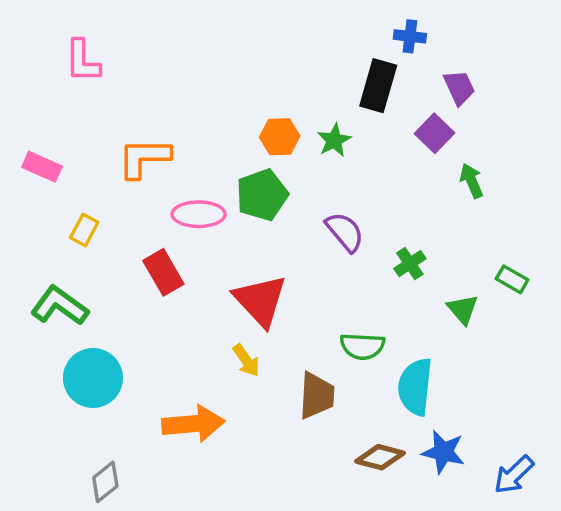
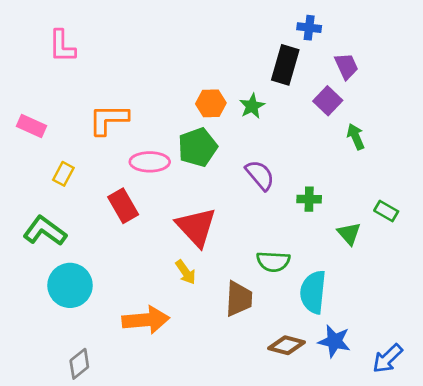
green cross: (410, 264) -> (309, 199), turned 35

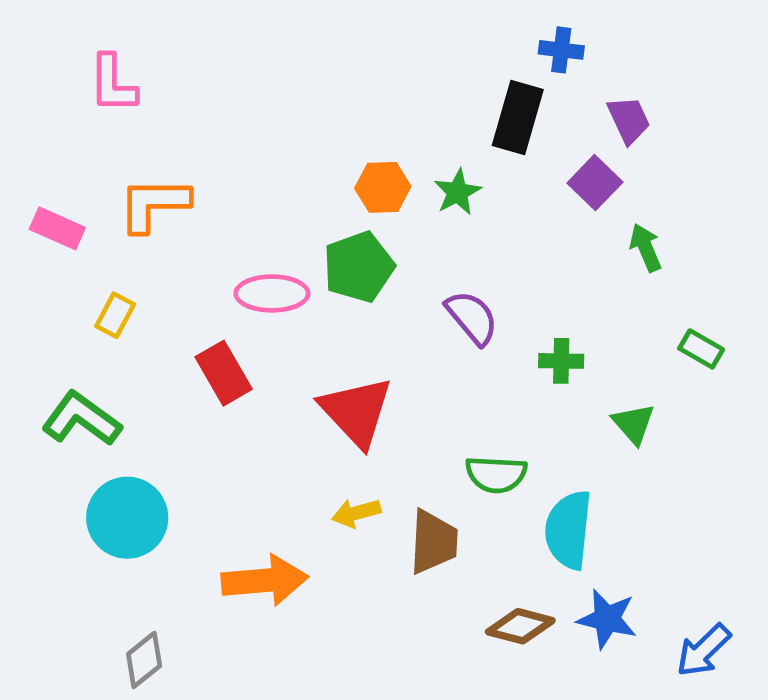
orange L-shape: (109, 119) -> (154, 204), moved
green rectangle: (386, 211) -> (701, 349), moved
yellow arrow: (186, 272) -> (356, 513), moved, turned 110

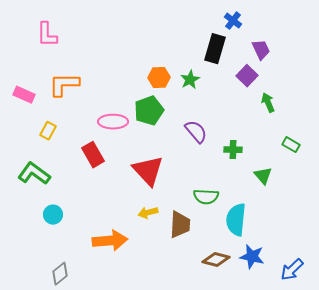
blue cross: (561, 50) -> (233, 21), turned 30
cyan circle: (127, 518) -> (53, 215), size x0.6

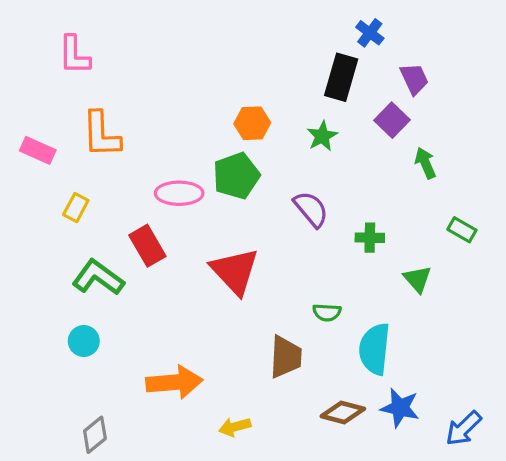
green star: (190, 80) -> (322, 136), moved
orange L-shape: (64, 85) -> (101, 134), turned -92
green L-shape: (34, 174) -> (98, 277), moved
green semicircle: (206, 197) -> (327, 312), size x0.7
yellow arrow: (148, 213) -> (235, 427), moved

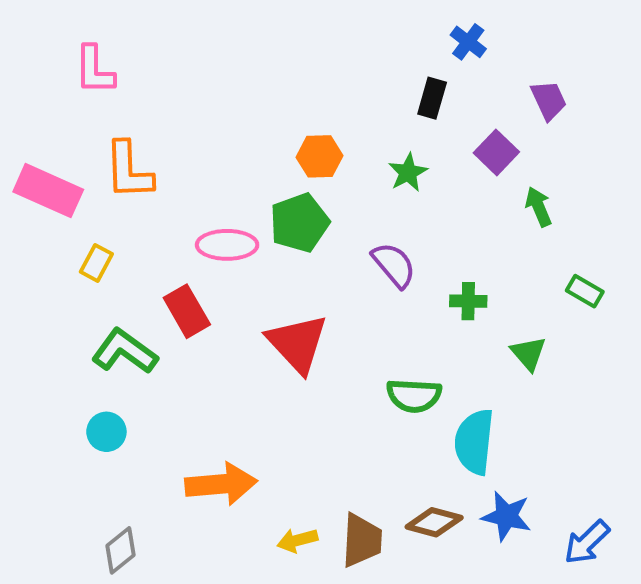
black rectangle: (341, 77) -> (432, 98), size x0.7
purple trapezoid: (414, 79) -> (549, 100), moved
pink rectangle: (38, 150) -> (48, 191), size x1.5
green semicircle: (327, 312) -> (414, 396), size x1.5
brown trapezoid: (286, 357) -> (362, 540), moved

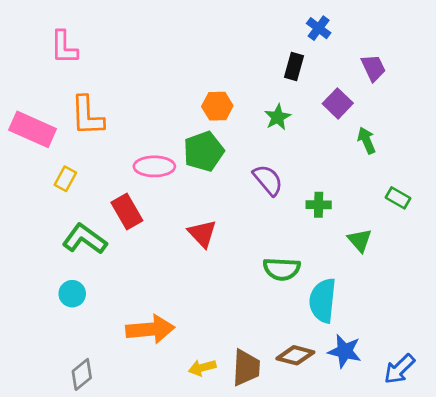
red triangle: (297, 343) -> (202, 233), size x0.7

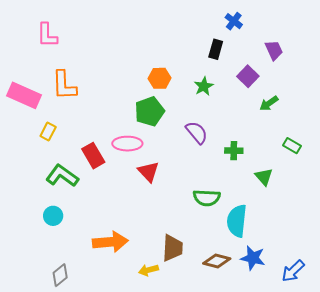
green arrow: (367, 140) -> (269, 103), turned -102
pink ellipse: (154, 166) -> (127, 144), moved
brown trapezoid: (246, 368) -> (173, 248), moved

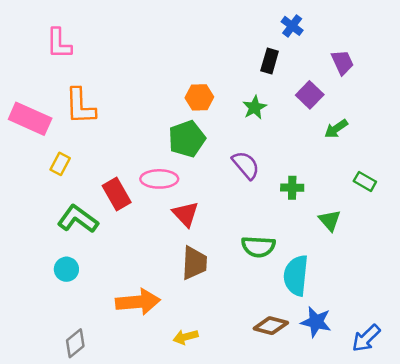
brown trapezoid: (173, 248) -> (194, 263), moved

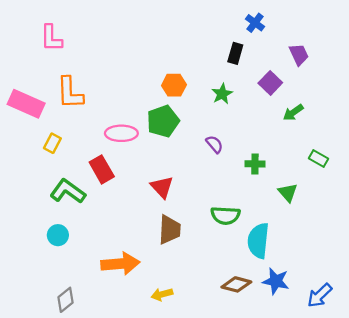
purple semicircle: (246, 165) -> (214, 144), size x0.7
pink ellipse: (159, 179) -> (121, 133), moved

